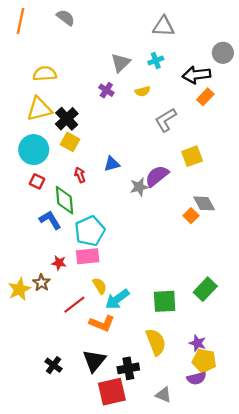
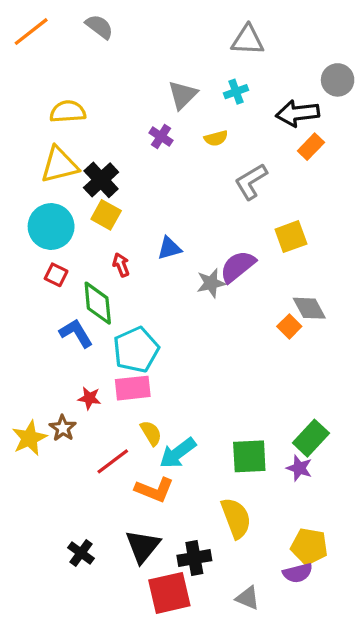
orange line: (21, 21) -> (31, 32), turned 40
purple star: (198, 343) -> (299, 468), moved

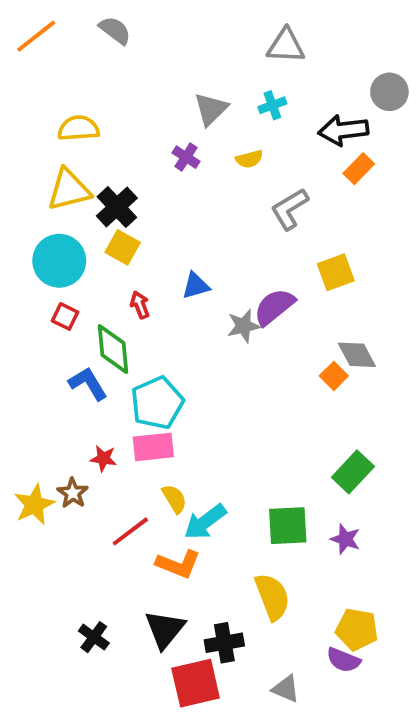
green rectangle: (311, 438) -> (353, 472), moved
purple semicircle: (298, 573) -> (343, 660), turned 36

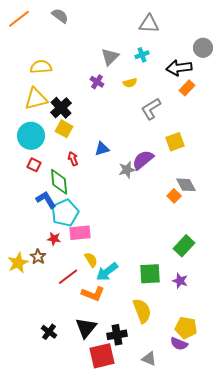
cyan pentagon: (157, 403) -> (65, 213), moved

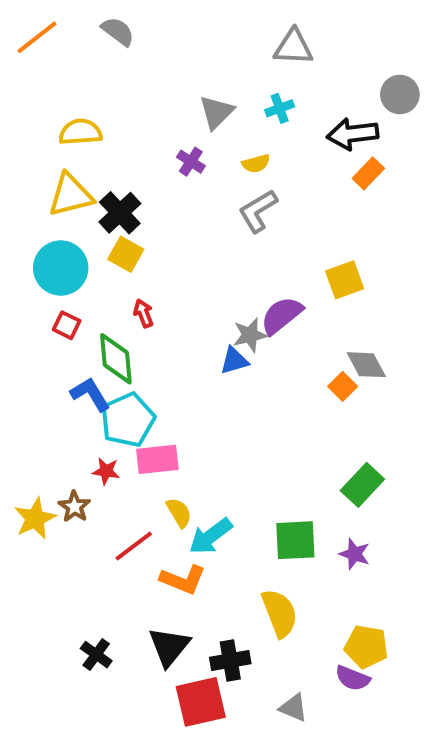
gray L-shape: (151, 109) -> (258, 211), moved
blue triangle: (102, 149) -> (234, 361), moved

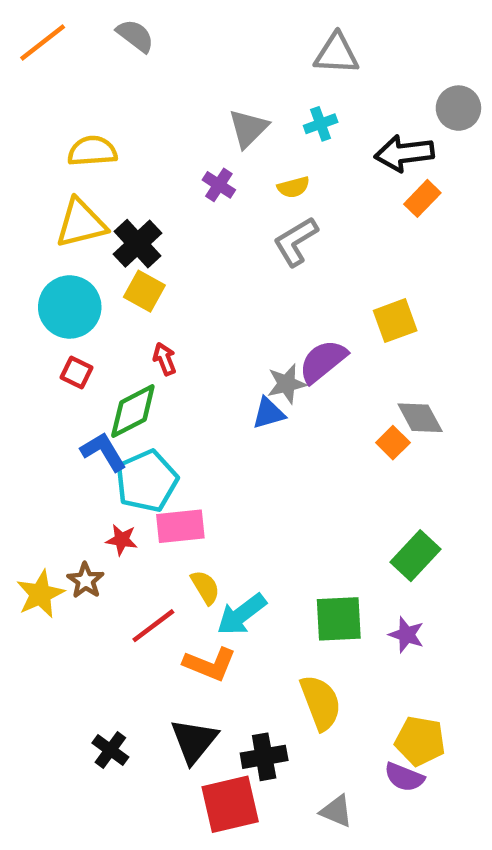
green diamond: (116, 359) -> (133, 411), turned 68

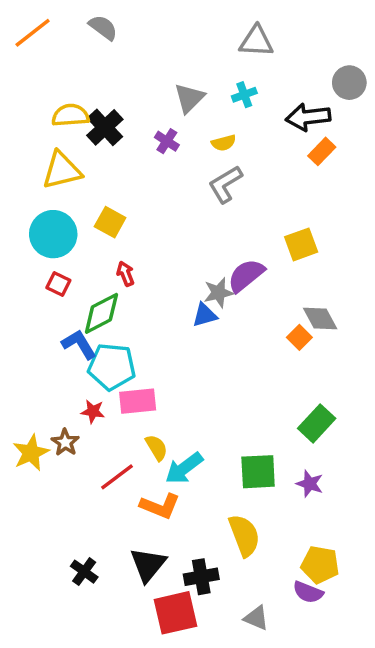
black cross: (138, 244) -> (105, 127), moved
cyan pentagon: (147, 481) -> (112, 367), turned 30

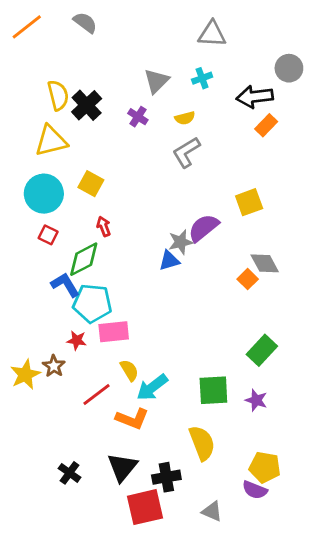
yellow semicircle: (70, 115) -> (58, 95), turned 80

